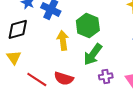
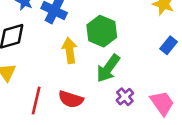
purple cross: (106, 76) -> (125, 97), turned -32
red line: (37, 79) -> (36, 101), turned 70

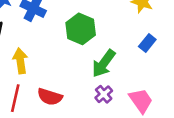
yellow arrow: (70, 50) -> (20, 61), moved
green arrow: (108, 68) -> (104, 63), moved

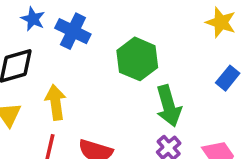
green arrow: (104, 63) -> (169, 106), turned -52

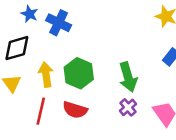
green hexagon: (137, 59) -> (79, 73), moved

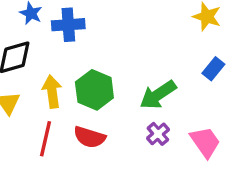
blue cross: (59, 23) -> (68, 25), turned -30
green arrow: (128, 77) -> (158, 95), turned 72

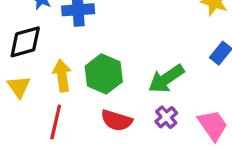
red semicircle: (90, 137) -> (117, 120), moved

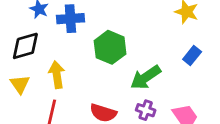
green hexagon: (104, 74) -> (110, 47), moved
purple cross: (166, 117) -> (146, 110), turned -30

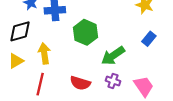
yellow triangle: (20, 84) -> (16, 61), turned 35

